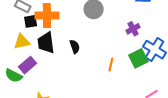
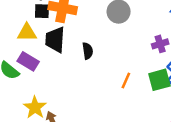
purple rectangle: (27, 65) -> (28, 61), turned 60

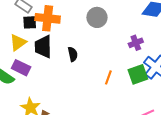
yellow triangle: (27, 33) -> (18, 42), turned -30

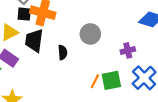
gray circle: (97, 17) -> (90, 34), moved
green square: (138, 74) -> (111, 80), moved

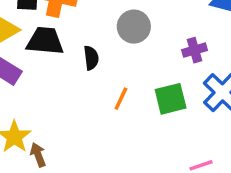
black trapezoid: (34, 40) -> (45, 41), turned 90
orange line: (95, 81) -> (121, 99), moved

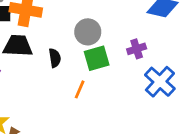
green square: (171, 99) -> (97, 58), moved

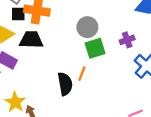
black semicircle: (55, 58) -> (65, 84), moved, size x1.5

